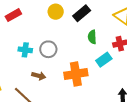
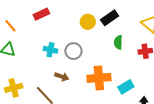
yellow circle: (56, 12) -> (88, 22), moved
cyan rectangle: (104, 60) -> (126, 87), moved

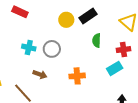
red rectangle: (41, 14) -> (20, 12), turned 49
orange cross: (99, 78) -> (77, 76), size x0.7
cyan rectangle: (126, 87) -> (115, 68), moved

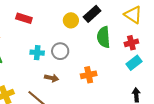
green semicircle: (97, 40) -> (104, 37), size x1.5
cyan rectangle: (115, 68) -> (134, 63), moved

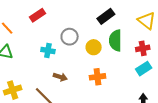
red rectangle: (24, 18) -> (38, 15), turned -56
yellow circle: (71, 20) -> (94, 47), moved
gray circle: (60, 51) -> (70, 37), moved

